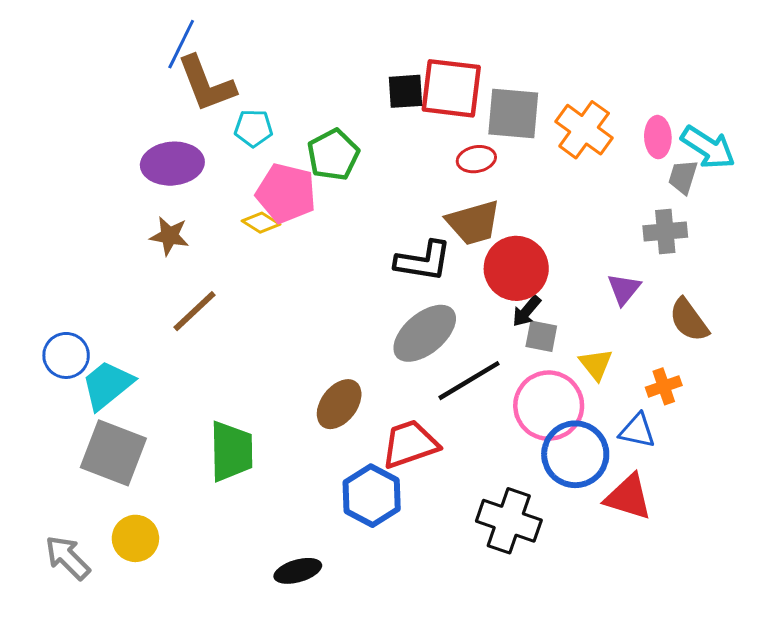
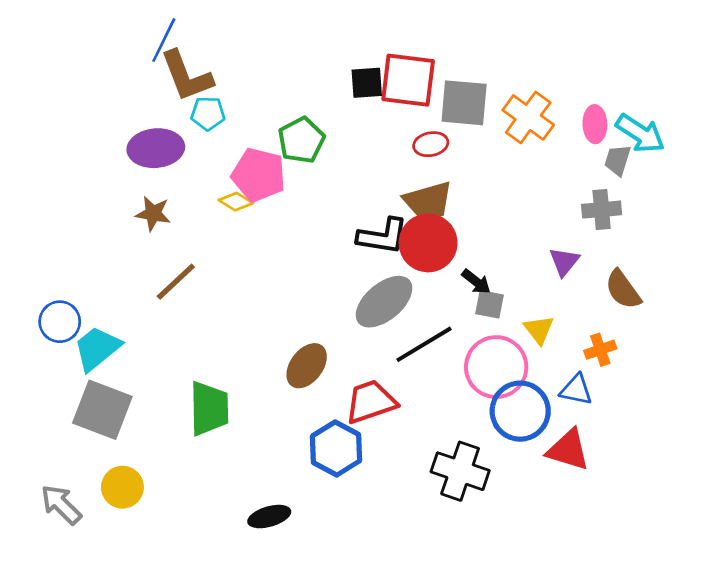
cyan pentagon: (254, 128) -> (208, 113), moved
red circle: (516, 268) -> (428, 243), moved
black arrow: (527, 311) -> (476, 282), turned -92

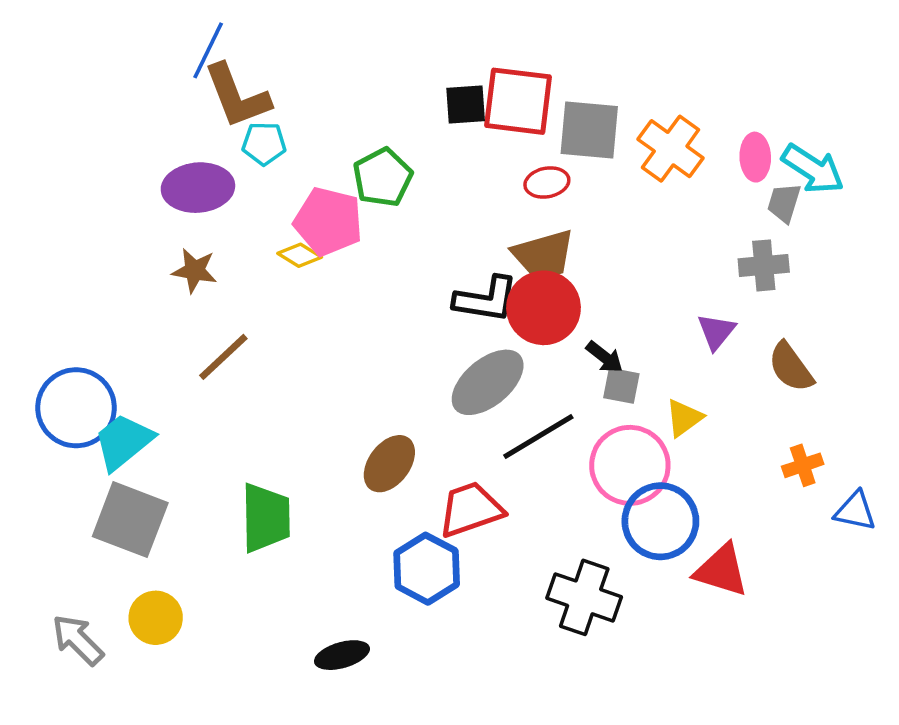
blue circle: (60, 322) -> (76, 408), size x1.5
yellow triangle: (539, 330) -> (684, 418), turned 32
orange cross: (600, 350) -> (803, 465), moved
blue triangle: (576, 390) -> (855, 511), moved

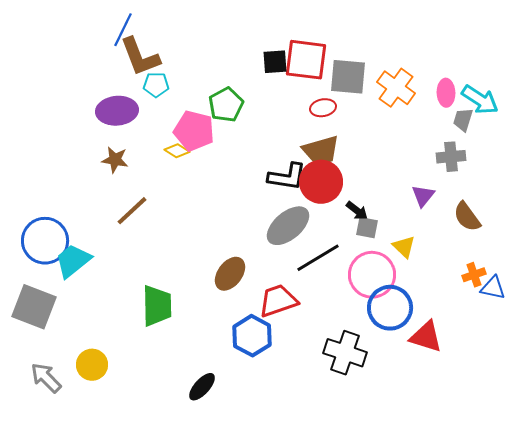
yellow triangle: (684, 418) -> (404, 247), turned -40
blue triangle: (855, 511) -> (493, 288), moved
gray square: (130, 520) -> (34, 307), moved
black ellipse: (342, 655) -> (202, 387), turned -32

